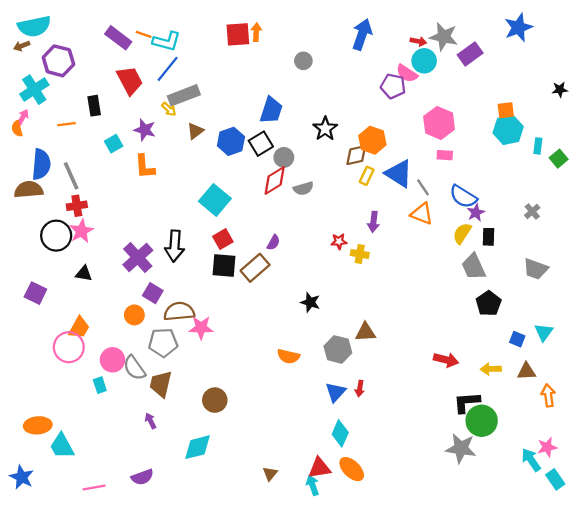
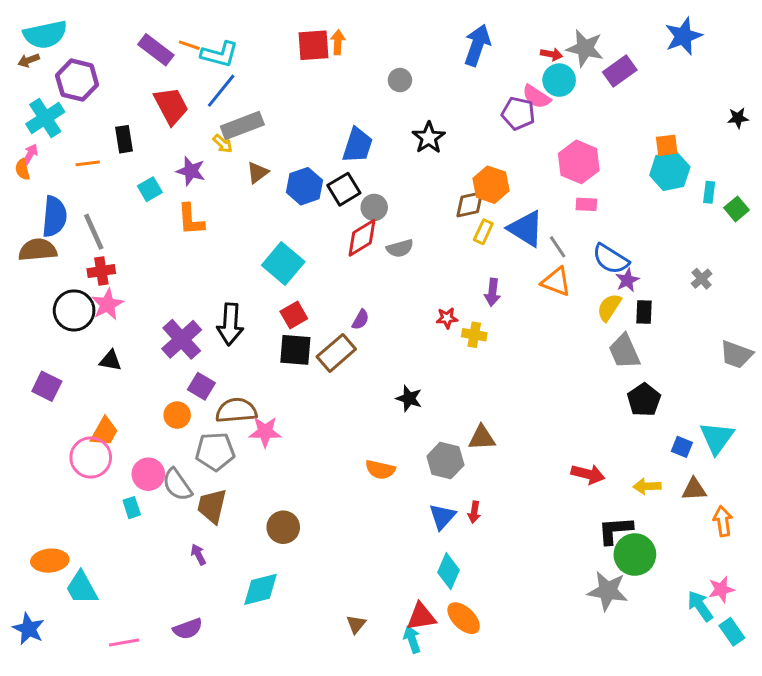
black star: (325, 129) -> (429, 138), moved
gray trapezoid: (536, 269) -> (736, 354), moved
cyan triangle: (544, 332) -> (717, 438), size x1.4

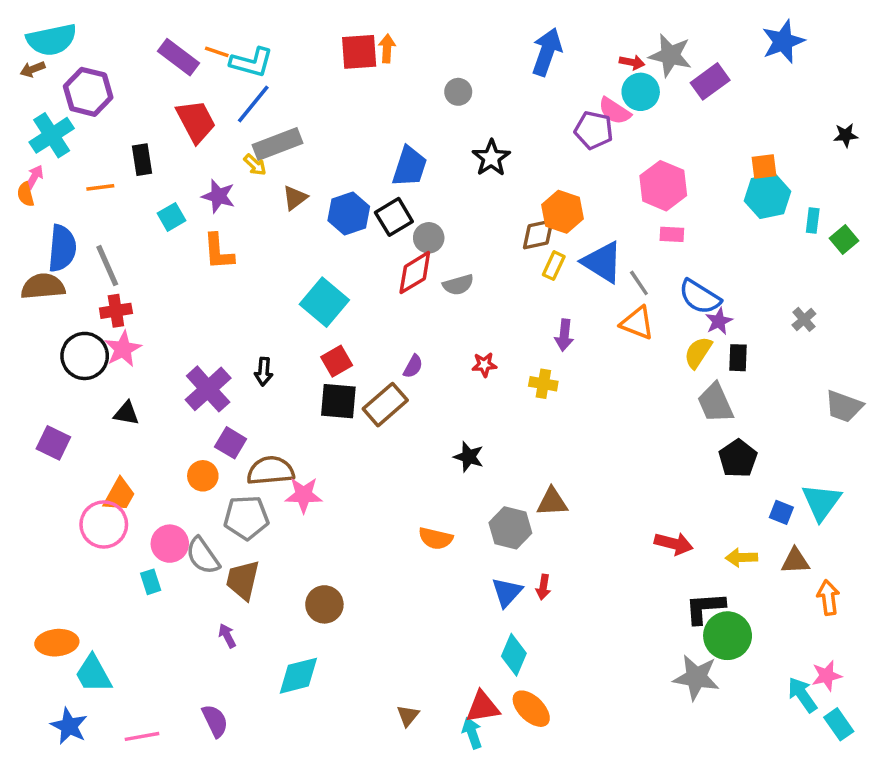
red star: (447, 318) -> (484, 365), moved
black arrow: (230, 324) -> (264, 372), size x0.6
blue star: (29, 629) -> (69, 726), moved
purple semicircle: (188, 629) -> (215, 721), turned -96

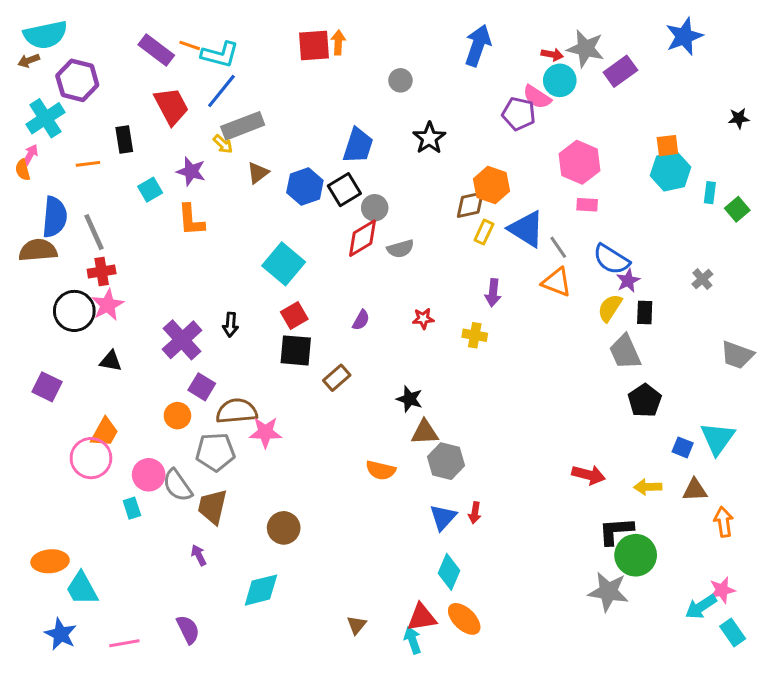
brown rectangle: (385, 405) -> (337, 378), moved, size x0.7
brown triangle: (552, 502) -> (425, 432), moved
cyan arrow: (802, 695) -> (701, 607), turned -88

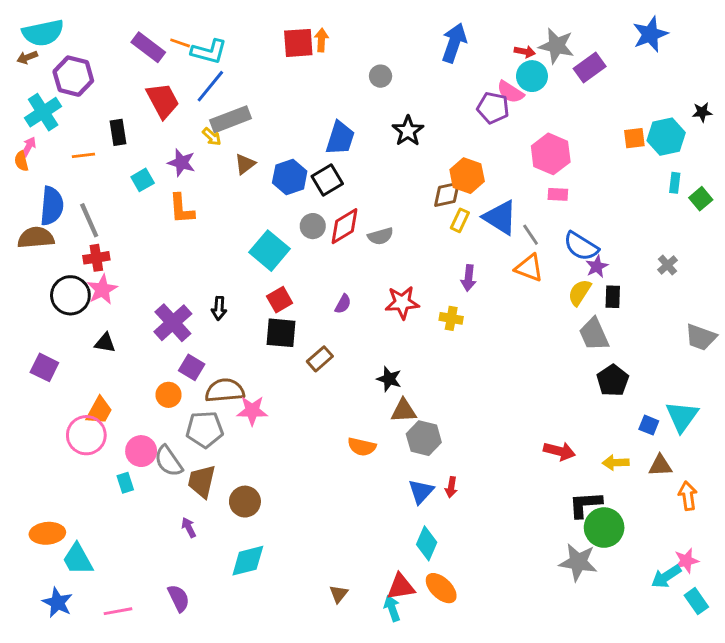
cyan hexagon: (671, 171) -> (666, 137), moved
gray circle: (375, 208) -> (313, 226), moved
red star: (423, 319) -> (402, 303), size x1.6
brown circle: (284, 528) -> (245, 502), moved

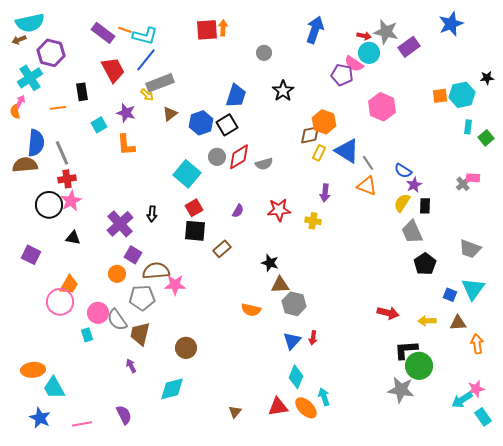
pink rectangle: (558, 194) -> (473, 178), moved
blue semicircle: (581, 246) -> (403, 171), size x0.7
gray trapezoid: (701, 337) -> (470, 249), moved
brown circle: (245, 502) -> (186, 348), moved
cyan arrow: (392, 608) -> (324, 397), moved

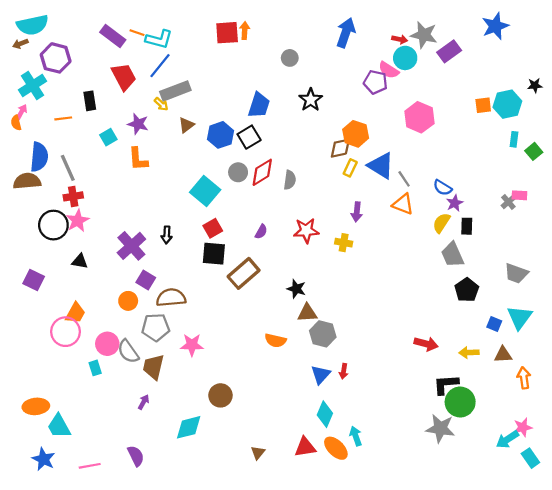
gray semicircle: (264, 164) -> (290, 180), turned -66
brown rectangle: (222, 249) -> (244, 273), size x1.6
pink star: (175, 285) -> (192, 345), moved
brown circle: (186, 348) -> (220, 395), moved
purple arrow: (131, 366) -> (144, 402), turned 56

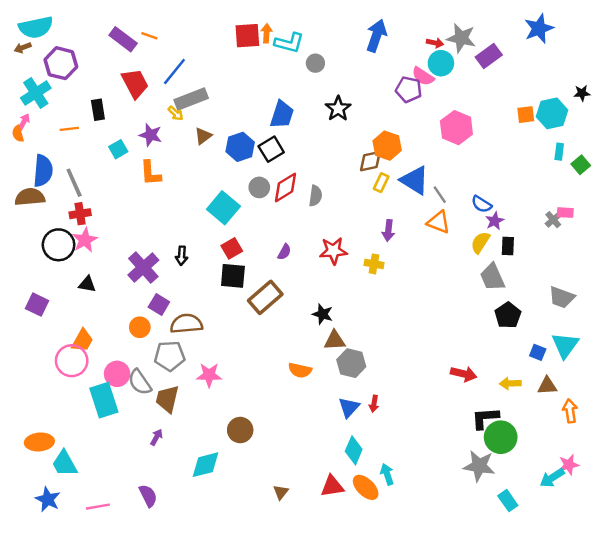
cyan L-shape: (159, 39) -> (289, 43), moved
cyan rectangle: (95, 368) -> (104, 400), size x2.0
cyan rectangle: (530, 458) -> (508, 501), moved

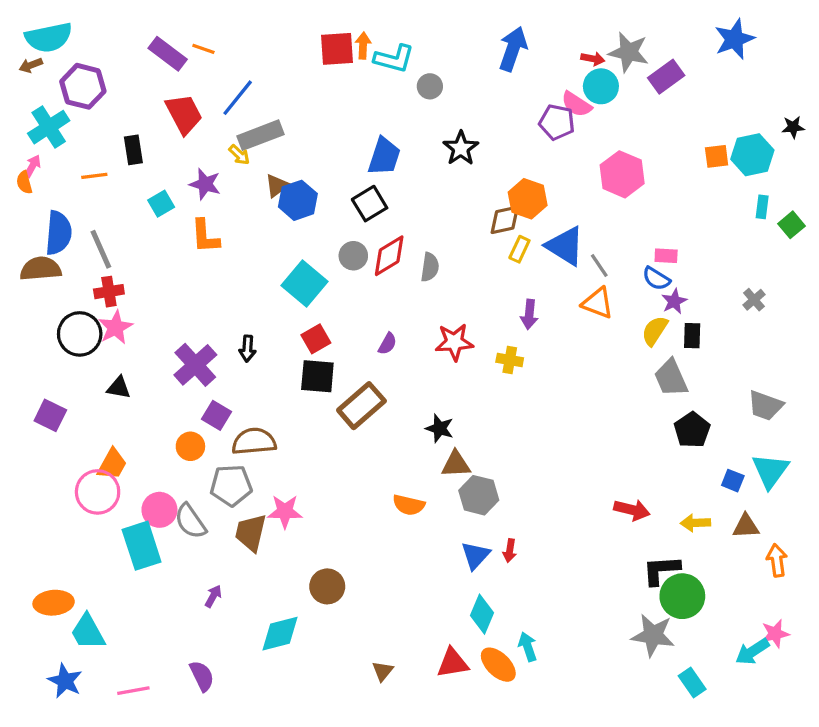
blue hexagon: (240, 147) -> (298, 200), moved
pink rectangle: (565, 213) -> (666, 256), moved
brown trapezoid: (167, 399) -> (251, 533), moved

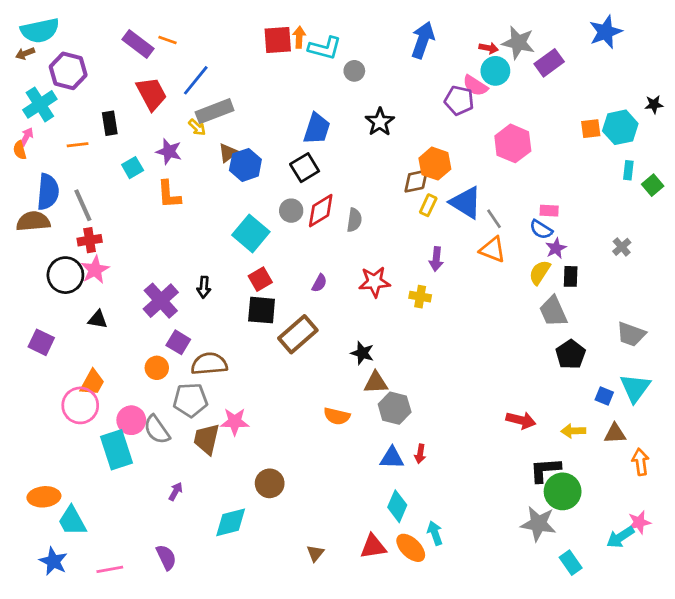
blue triangle: (475, 555) -> (392, 458), turned 50

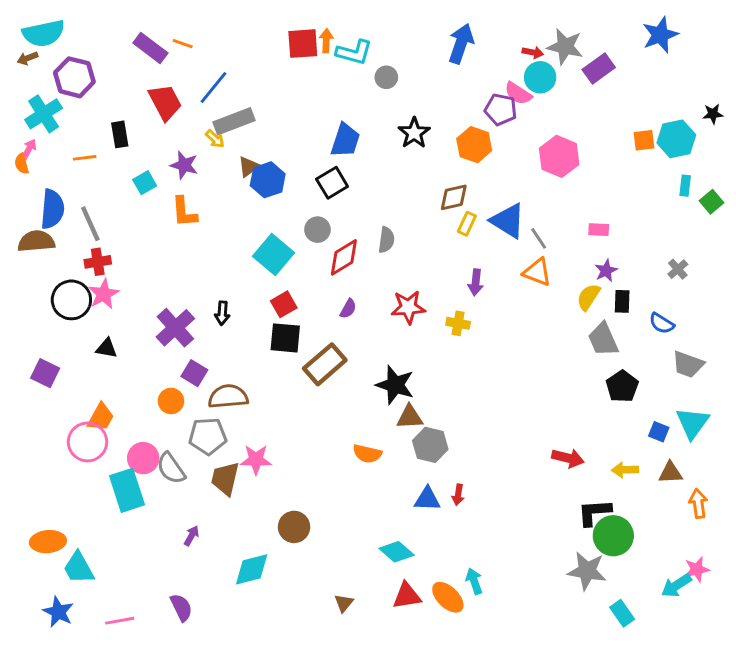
orange hexagon: (435, 164) -> (474, 145), moved
red diamond: (321, 211) -> (344, 257), moved
blue semicircle: (541, 229) -> (662, 323), moved
black star: (362, 353) -> (395, 385), size x1.5
cyan diamond: (397, 506) -> (397, 552), moved, turned -72

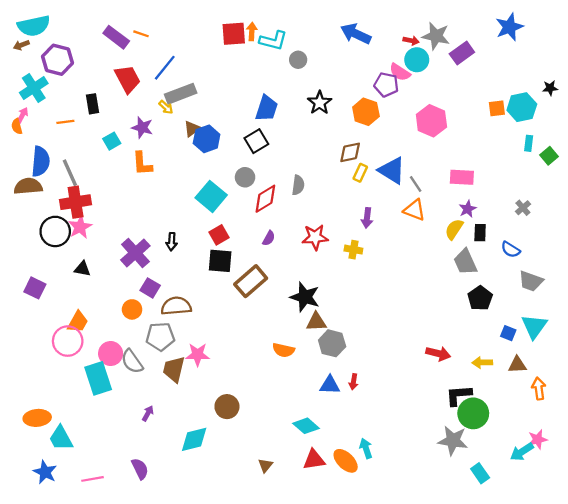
blue arrow: (461, 44) -> (356, 34), turned -84
pink rectangle: (599, 230) -> (462, 177), size x1.5
red cross: (98, 262) -> (76, 202), size x1.5

